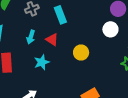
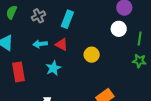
cyan rectangle: (60, 15) -> (67, 19), turned 48
cyan arrow: (31, 37) -> (40, 44), turned 72

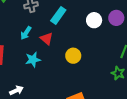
white circle: (119, 29) -> (94, 20), moved
cyan arrow: (40, 44) -> (26, 33), turned -64

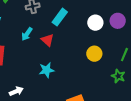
yellow circle: (73, 56) -> (94, 54), moved
cyan star: (33, 60) -> (47, 70), moved

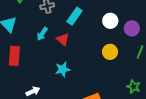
purple circle: (118, 21) -> (132, 28), moved
green star: (118, 76) -> (134, 87), moved

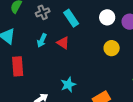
cyan rectangle: (75, 16) -> (71, 18), turned -60
cyan star: (63, 69) -> (68, 85), moved

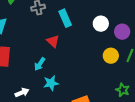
cyan arrow: (42, 40) -> (40, 64), moved
yellow circle: (112, 48) -> (111, 56), moved

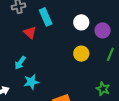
red triangle: (53, 41) -> (30, 33), moved
yellow circle: (111, 56) -> (81, 54), moved

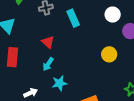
white circle: (81, 22) -> (113, 15), moved
red triangle: (30, 33) -> (48, 42), moved

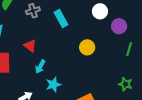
red triangle: (48, 42) -> (30, 46), moved
yellow circle: (109, 54) -> (87, 47), moved

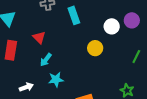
white circle: (100, 11) -> (112, 26), moved
purple circle: (119, 26) -> (132, 20), moved

